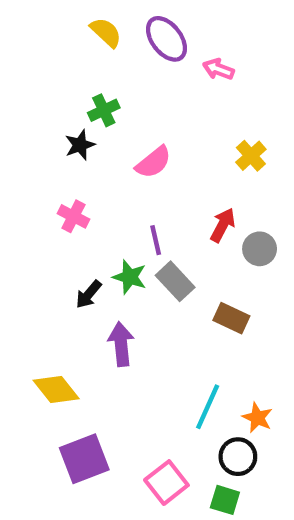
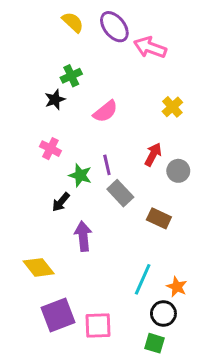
pink arrow: (218, 69) -> (150, 47), size x1.5
green star: (130, 277) -> (80, 175), moved
pink square: (166, 483) -> (98, 325), moved, turned 36

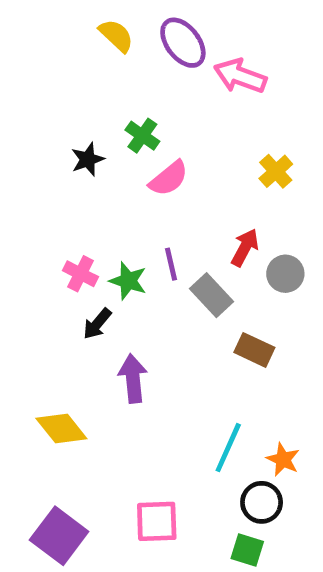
green cross: (71, 76) -> (142, 136), moved, turned -30
pink cross: (50, 149) -> (81, 274), moved
gray rectangle: (120, 193) -> (212, 295), moved
purple square: (58, 315) -> (59, 536), moved, turned -32

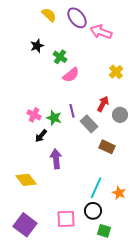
black star: (88, 159) -> (37, 46), moved
black circle: (262, 502) -> (93, 211), moved

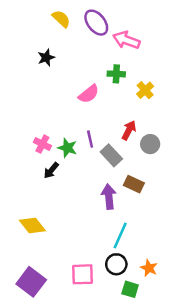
green cross: (60, 57) -> (116, 74), moved, turned -32
purple arrow: (56, 159) -> (109, 197), moved
orange star: (119, 193) -> (149, 268), moved

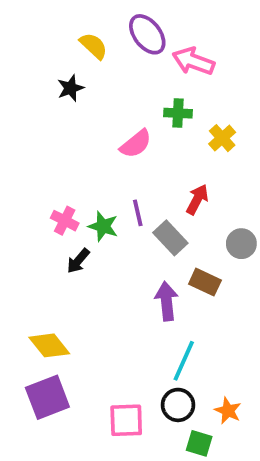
yellow semicircle: (61, 19) -> (94, 46), moved
gray circle: (150, 144) -> (241, 244), moved
purple square: (31, 282) -> (47, 397), moved, turned 32

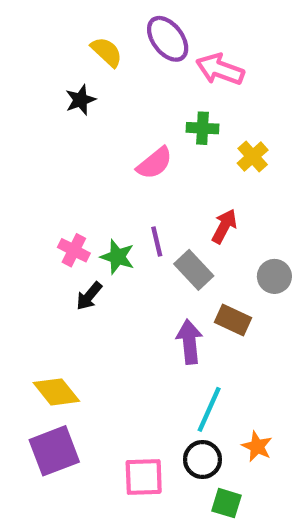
orange star: (228, 411) -> (257, 446), moved

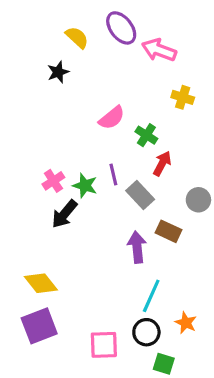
green cross: (202, 128) -> (146, 135), moved, turned 30
yellow cross: (253, 157) -> (183, 97), moved, turned -30
pink cross: (74, 250) -> (53, 181), turned 30
black arrow: (89, 296) -> (64, 214), size x1.4

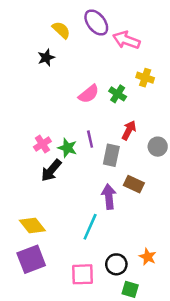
green cross: (146, 135) -> (118, 94), moved
gray rectangle: (140, 195) -> (111, 155), turned 55
gray circle: (198, 200) -> (158, 147), moved
cyan line: (151, 296) -> (90, 227), moved

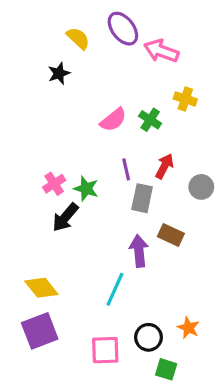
purple line: (90, 139) -> (126, 169), moved

